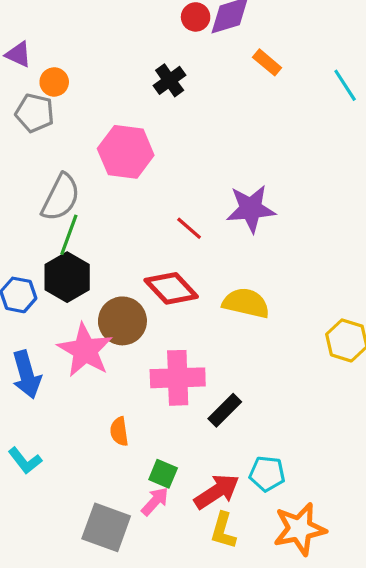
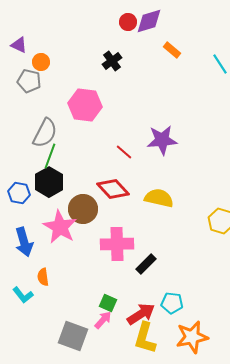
orange semicircle: (119, 431) -> (43, 277), moved
yellow L-shape: (223, 531) -> (145, 338), size x1.4

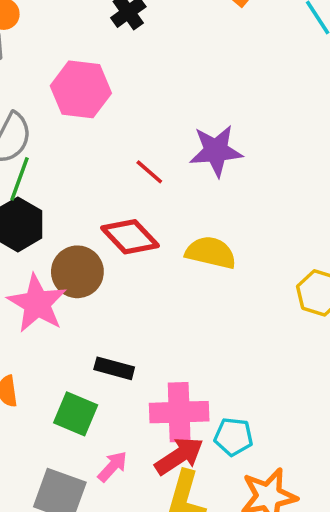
pink cross: (117, 244) -> (179, 412), moved
black rectangle: (146, 264) -> (114, 368), moved, turned 60
green square: (108, 303) -> (76, 414), moved, size x1.4

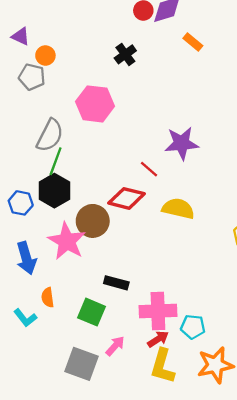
red line: (149, 172) -> (149, 169), moved
red diamond: (130, 237) -> (126, 198), turned -33
red arrow: (179, 456) -> (158, 339), size x0.7

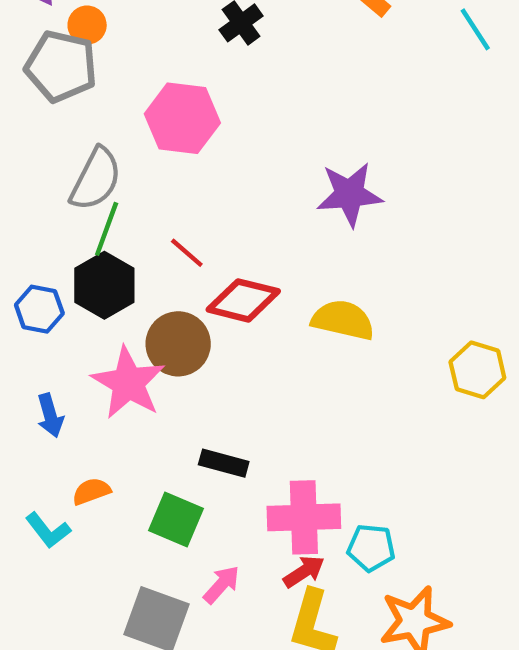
gray pentagon: (32, 77) -> (61, 66), size x1.4
red line: (149, 169) -> (187, 253), moved
blue arrow: (26, 258) -> (50, 415), size x0.7
orange semicircle: (48, 297) -> (91, 491), turned 78

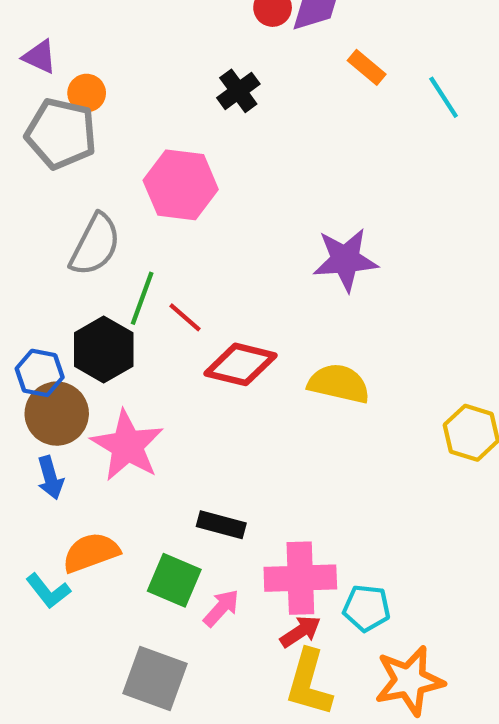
cyan line: (475, 29) -> (444, 97), moved
green line: (107, 229) -> (142, 298), moved
brown circle: (178, 344) -> (57, 414), moved
orange semicircle: (91, 491) -> (91, 552), size x1.5
pink arrow: (222, 585) -> (221, 608), moved

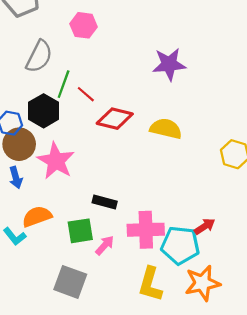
pink hexagon: (181, 185) -> (84, 25), size x0.7
green square: (174, 580) -> (80, 231), turned -32
cyan pentagon: (367, 608) -> (180, 245), size x1.6
red arrow: (300, 632) -> (205, 226), moved

